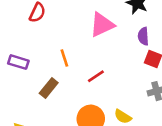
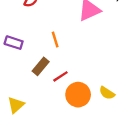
red line: (96, 76) -> (60, 76), moved

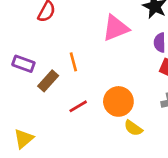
brown rectangle: (41, 66) -> (48, 81), moved
orange circle: (78, 95) -> (118, 101), moved

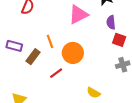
orange circle: (118, 101) -> (73, 53), moved
yellow semicircle: (133, 128) -> (94, 93), moved

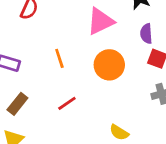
orange circle: (73, 53) -> (109, 65), moved
brown rectangle: (33, 57) -> (17, 104), moved

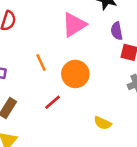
orange circle: (109, 65) -> (75, 74), moved

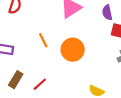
red line: (53, 102) -> (40, 84), moved

